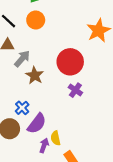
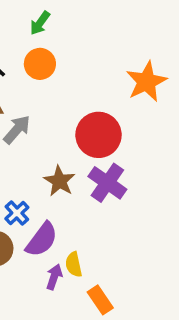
brown star: (35, 75) -> (59, 181), moved
purple cross: (75, 90) -> (107, 183), size x1.5

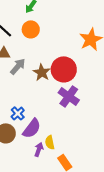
brown star: (59, 181) -> (42, 72), moved

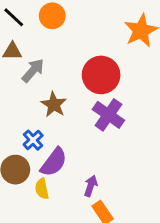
brown star: (42, 72) -> (54, 105), moved
yellow semicircle: (50, 142) -> (42, 189), moved
purple arrow: (39, 149) -> (91, 186), moved

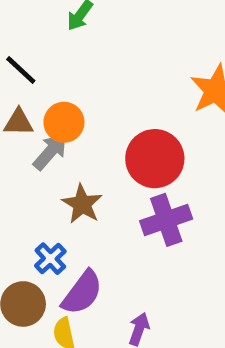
orange circle: (52, 16) -> (64, 122), moved
purple cross: (108, 115) -> (166, 220), turned 36

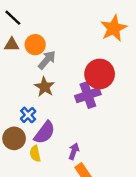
gray arrow: (50, 152) -> (47, 60), moved
red circle: (155, 159) -> (100, 74), moved

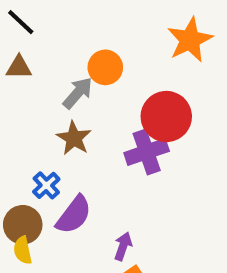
orange circle: (35, 45) -> (105, 67), moved
yellow semicircle: (35, 154) -> (23, 250), moved

